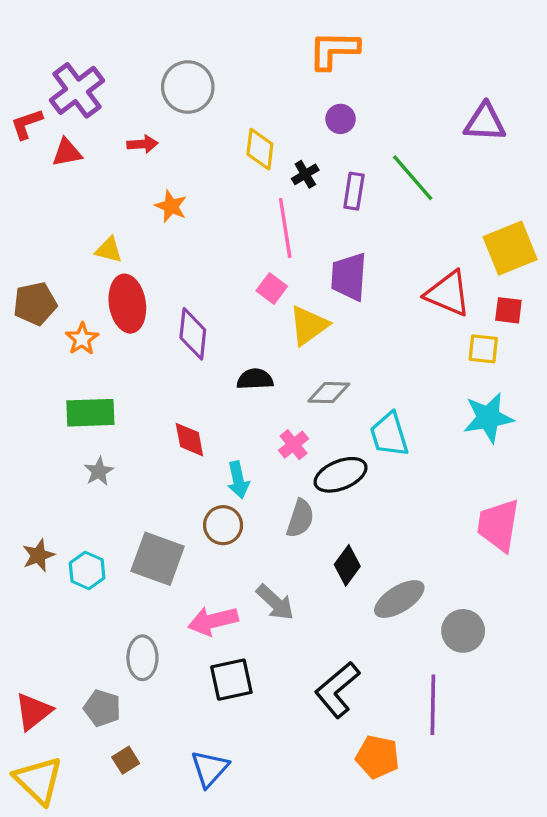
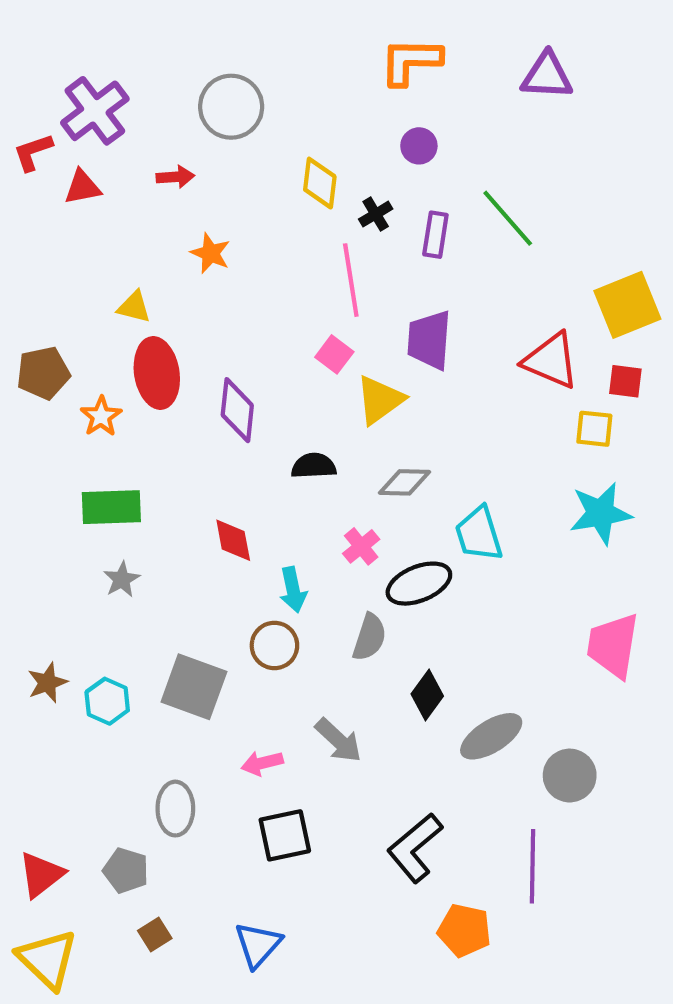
purple triangle: (485, 122) -> (547, 76), moved
pink arrow: (213, 621) -> (262, 763), size x0.7

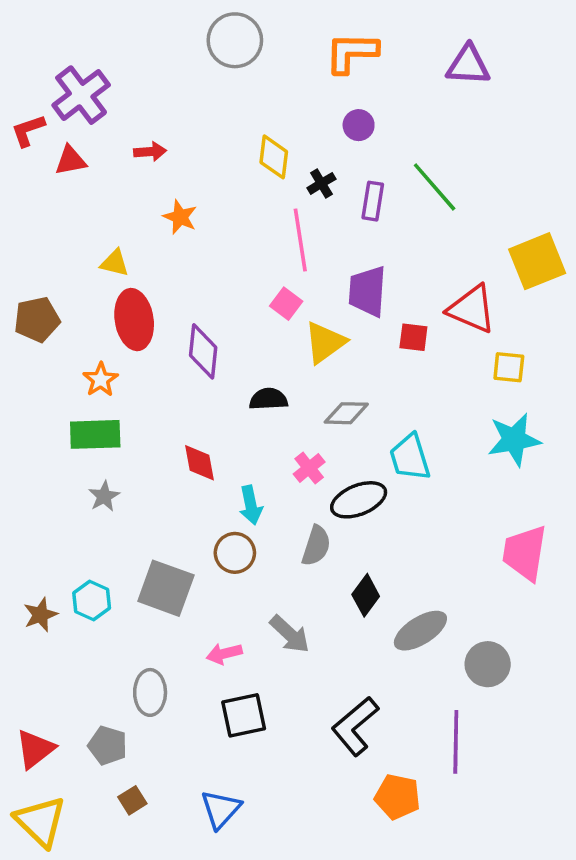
gray circle: (231, 107) -> (235, 40), moved
red square: (625, 381) -> (413, 337), moved
orange star: (101, 416) -> (101, 380), moved
brown star: (47, 683) -> (40, 615), moved

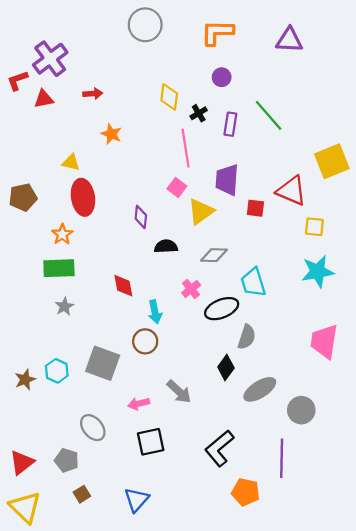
purple diamond: (203, 351) -> (141, 217), moved, size x0.7
gray semicircle: (316, 546) -> (247, 337), moved
gray ellipse: (150, 692) -> (93, 428), turned -40

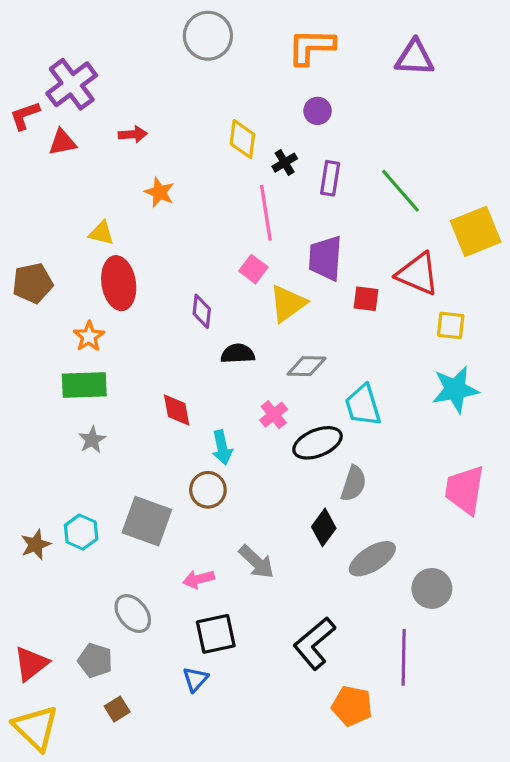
green line: (269, 115) -> (401, 191), moved
blue triangle: (136, 500) -> (195, 679), moved, size x0.7

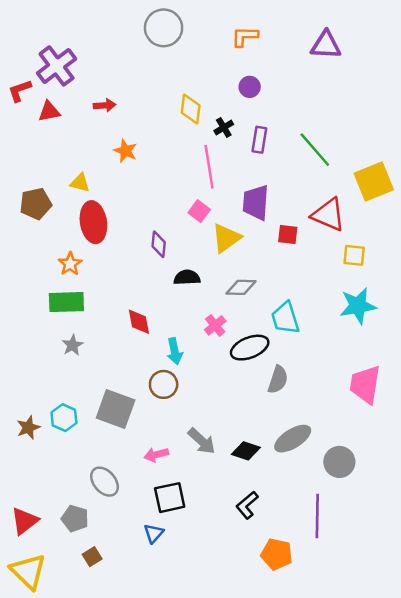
orange L-shape: (311, 47) -> (245, 36), size x0.7
brown pentagon: (33, 283) -> (36, 204), moved
black diamond: (324, 527) -> (246, 451), moved, turned 72
black L-shape: (314, 643) -> (247, 505), size x0.7

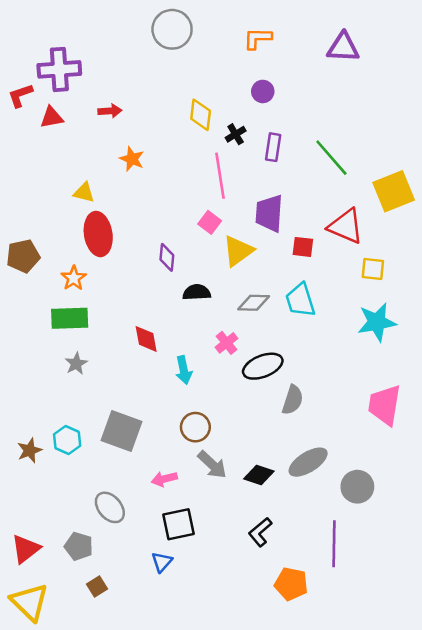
purple cross: (57, 66) -> (59, 69), turned 33
brown pentagon: (36, 204) -> (23, 256), moved
cyan trapezoid: (285, 318) -> (300, 300), moved
brown circle: (164, 384) -> (195, 427), moved

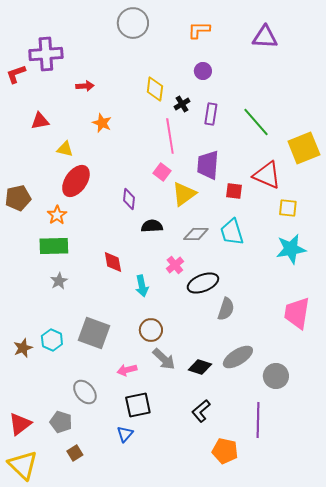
red triangle: (52, 117) -> (40, 121), moved
red ellipse: (98, 234) -> (76, 181), turned 44

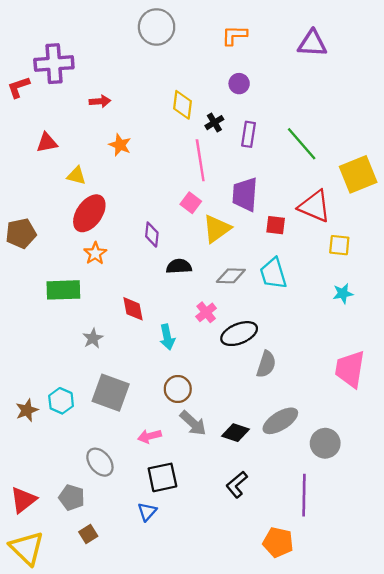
orange star: (57, 215) -> (95, 253), moved
cyan star: (291, 249) -> (343, 293), size x0.6
gray star: (59, 281) -> (93, 338), moved
orange pentagon: (225, 451) -> (278, 542), moved

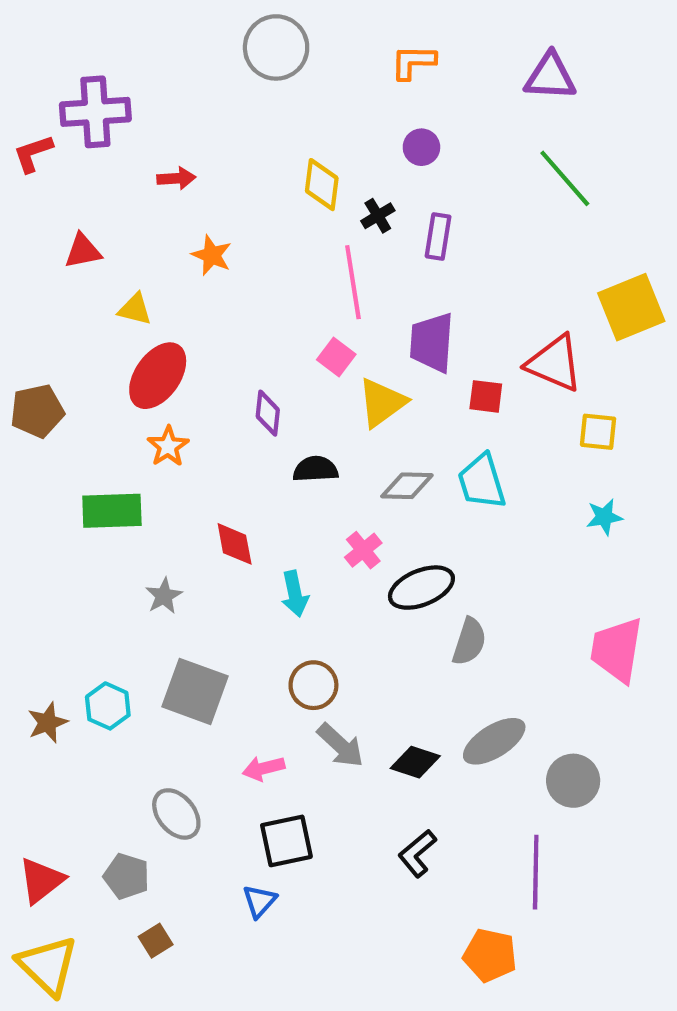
green line: (302, 144) -> (565, 178), moved

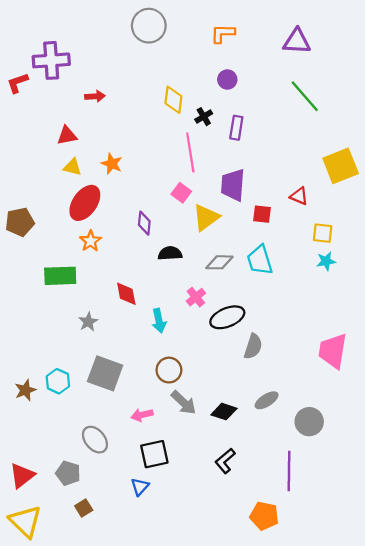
red triangle: (83, 251) -> (67, 136), moved
orange star: (212, 255) -> (112, 164), moved
red triangle: (554, 363) -> (299, 196), size x0.6
cyan star: (604, 517) -> (326, 261), moved
gray ellipse: (494, 741) -> (267, 400), size x0.7

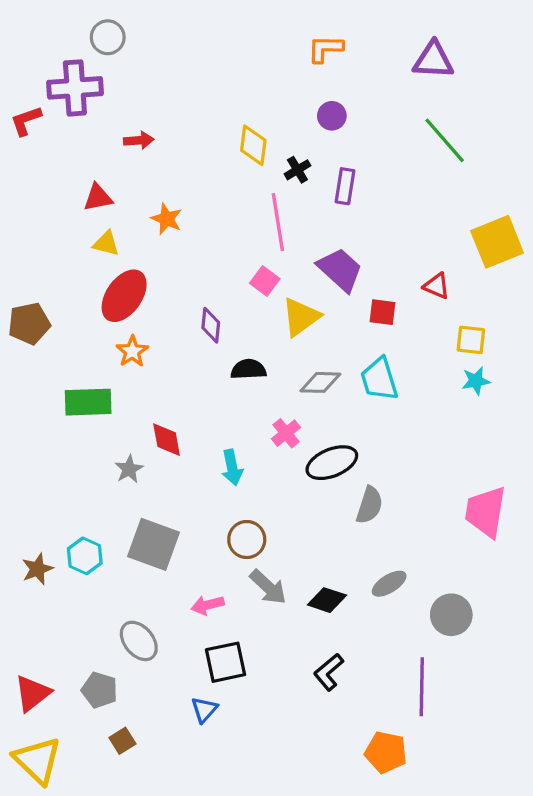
gray circle: (149, 26) -> (108, 37), moved, size x0.7
orange star: (112, 164) -> (167, 219), moved
purple trapezoid: (233, 185) -> (340, 270), turned 128
red diamond: (126, 294) -> (167, 440), moved

